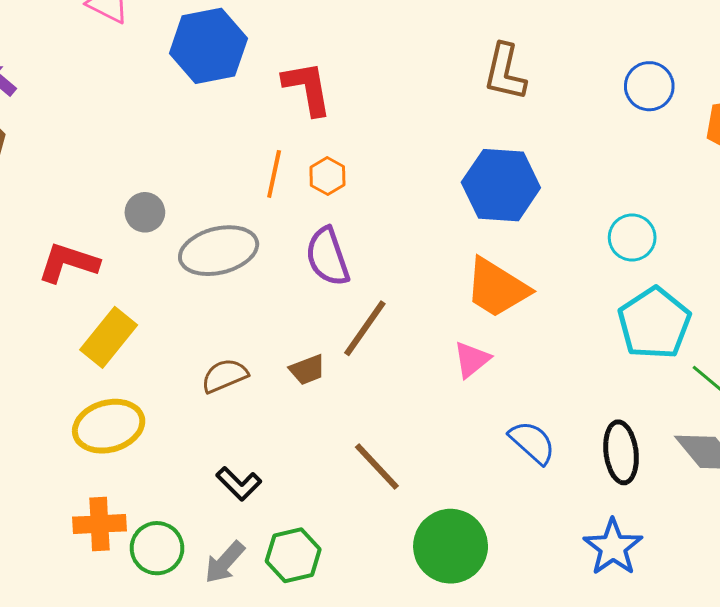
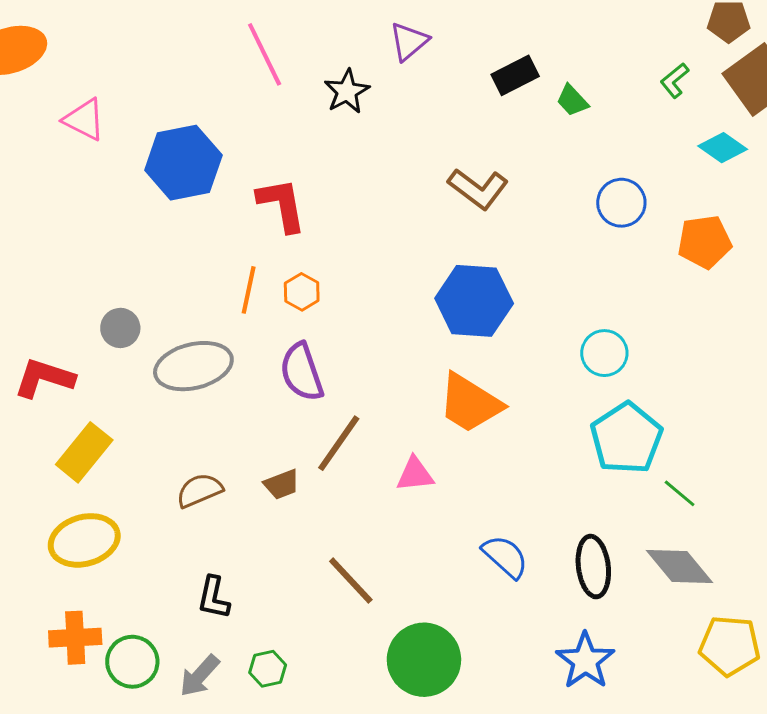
brown L-shape: (505, 72) -> (478, 189), turned -66
pink triangle: (472, 360) -> (415, 474), moved, turned 33
black L-shape: (239, 484) -> (213, 598), turned 57
green hexagon: (293, 555) -> (268, 669), size x0.7

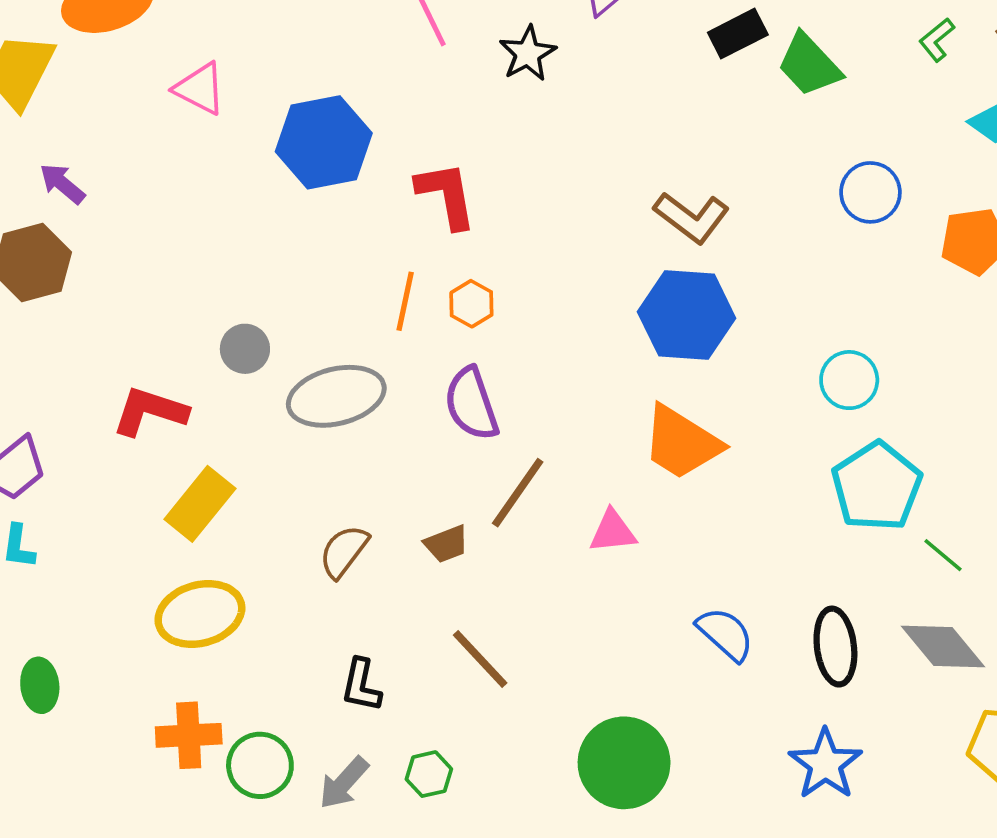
green trapezoid: (572, 100) -> (809, 65), size x1.6
brown L-shape: (478, 189) -> (692, 217), moved
brown semicircle: (199, 490) -> (344, 551), turned -30
brown line: (351, 581) -> (480, 659), moved

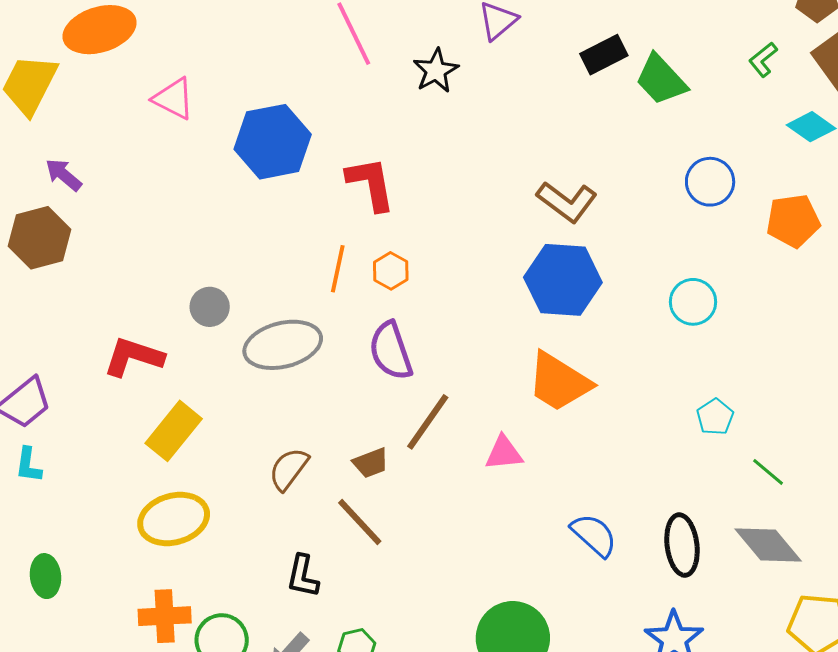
cyan circle: (849, 380) -> (693, 302), moved
cyan pentagon: (877, 486) -> (715, 417), size x0.5
brown line: (480, 659) -> (360, 522), moved

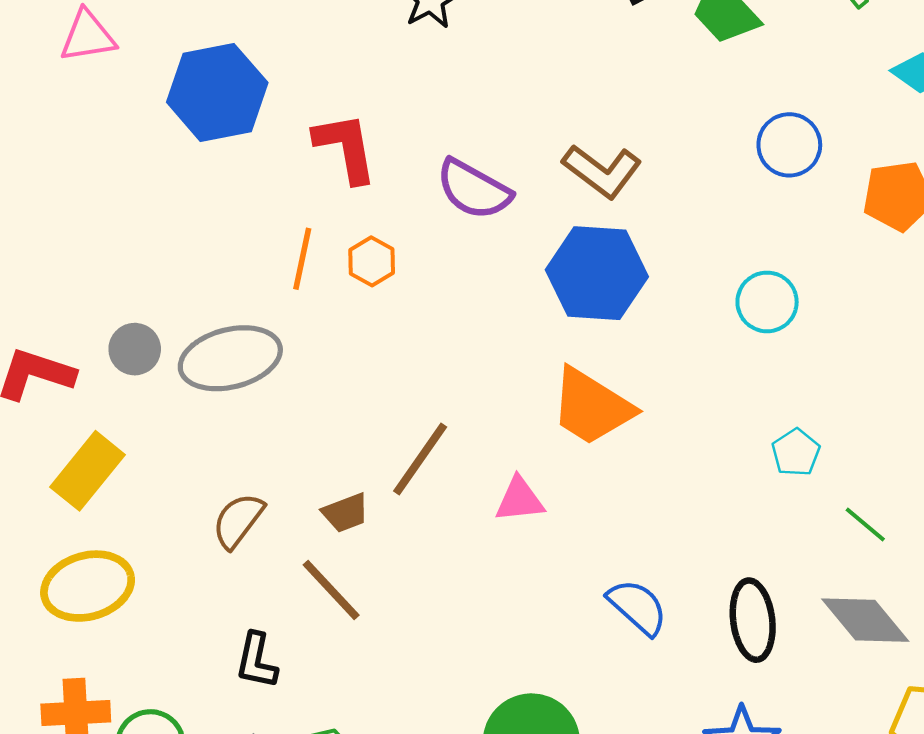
pink triangle: (174, 99) -> (88, 36), turned -36
gray circle: (210, 307) -> (135, 349), moved
purple semicircle: (391, 351) -> (474, 189), moved, turned -42

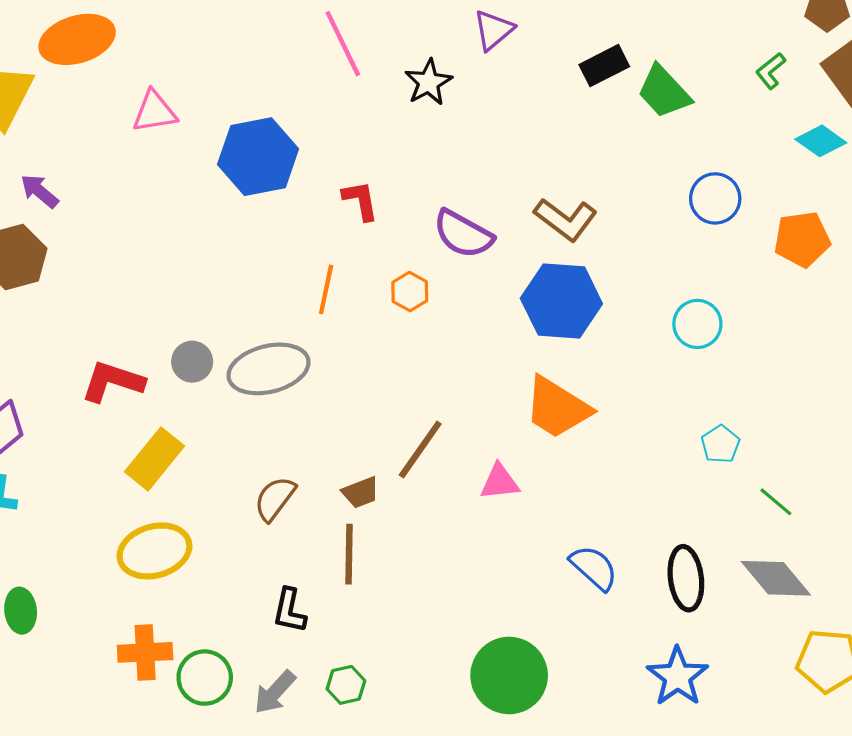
red L-shape: (345, 147) -> (361, 201), size x0.7
orange hexagon: (372, 261) -> (410, 292), moved
brown line: (331, 590) -> (349, 554), turned 44

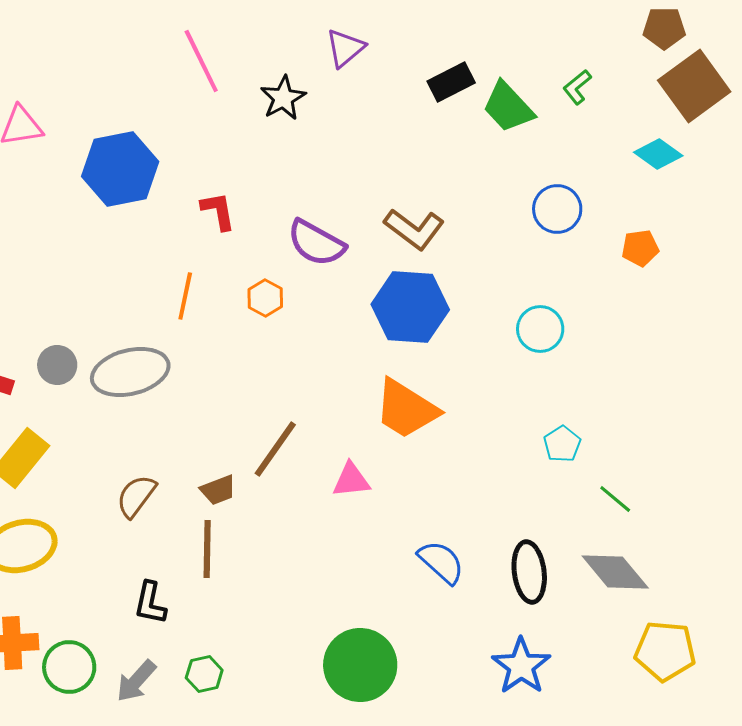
green L-shape: (771, 71) -> (577, 87), moved
orange pentagon: (802, 239) -> (640, 248), size x0.7

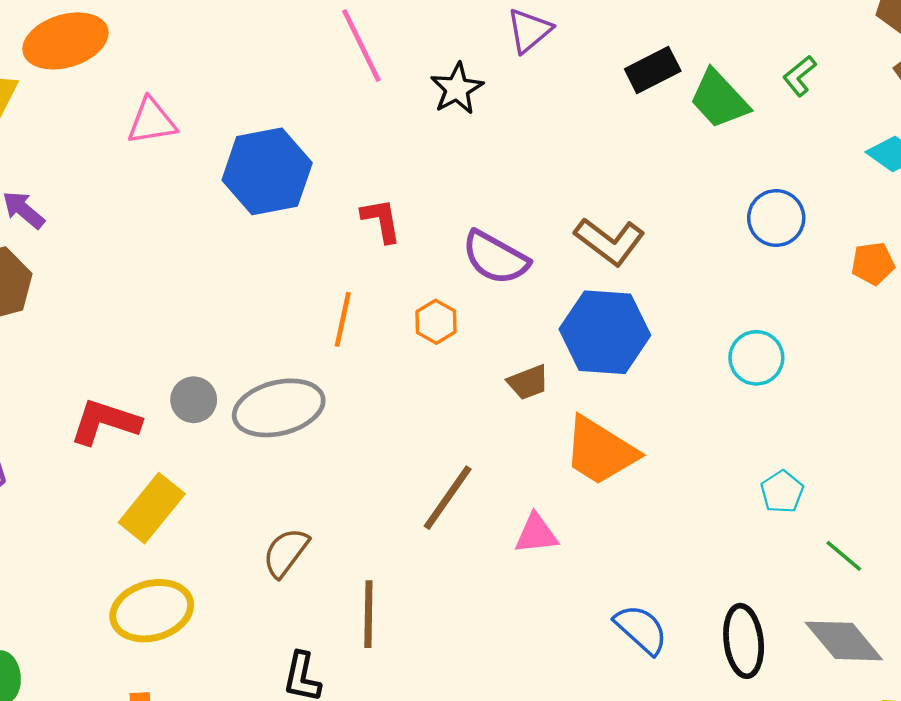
brown trapezoid: (218, 490) -> (528, 382), moved

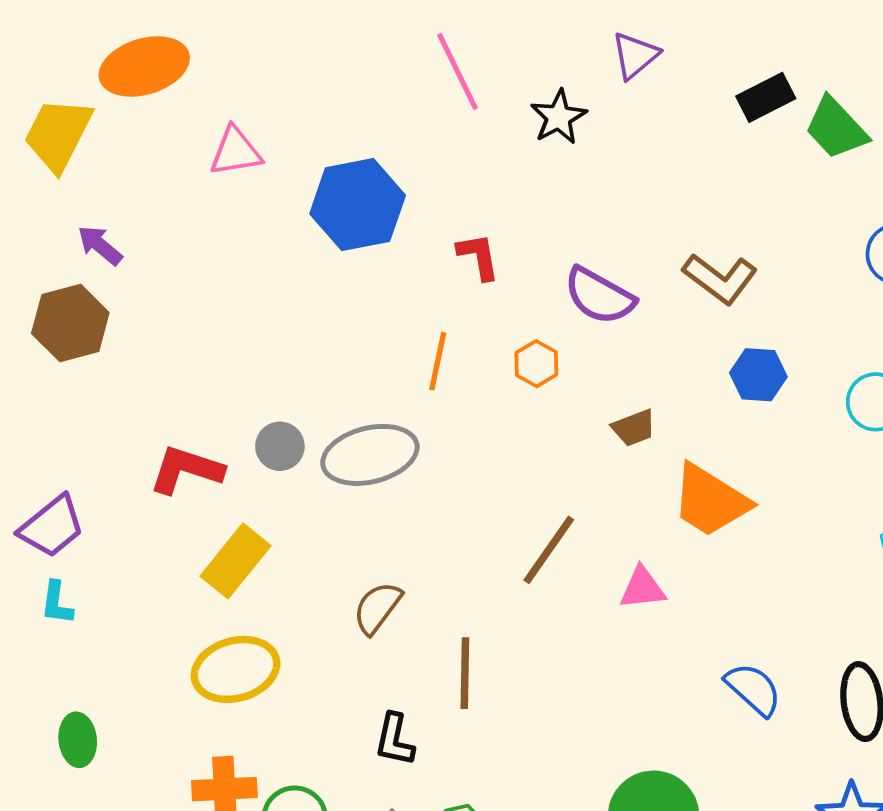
blue hexagon: (605, 332) -> (758, 375), moved, size x0.6

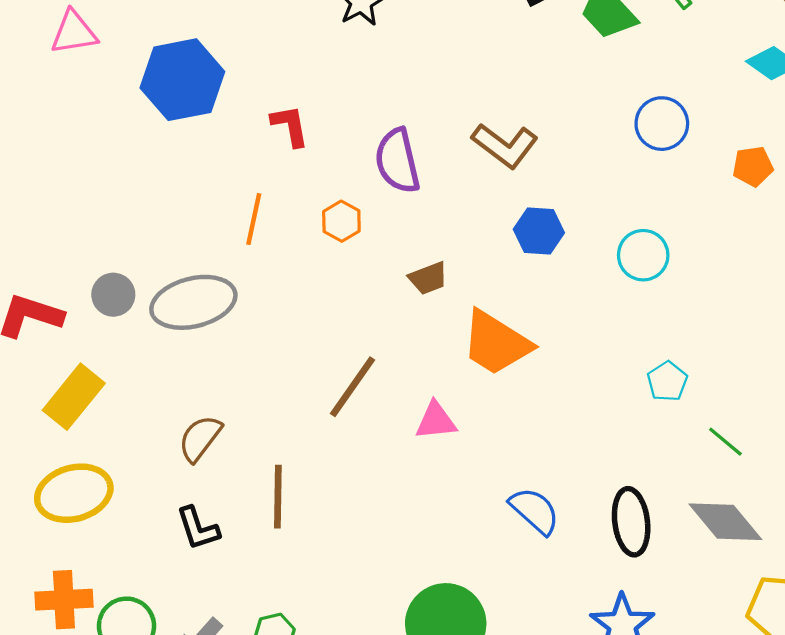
purple semicircle: (599, 296) -> (397, 161), turned 48
black L-shape: (395, 740) -> (198, 528), moved, turned -30

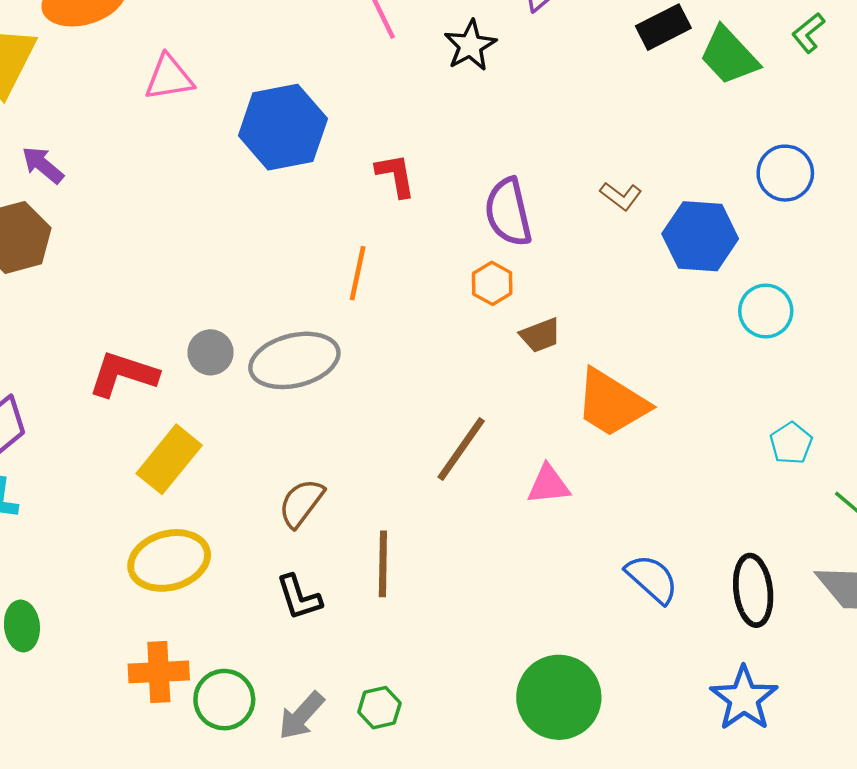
brown L-shape: (505, 145) -> (621, 196), size x0.6
orange hexagon: (341, 221) -> (492, 283), moved
blue hexagon: (539, 231) -> (700, 236), moved, size x1.4

